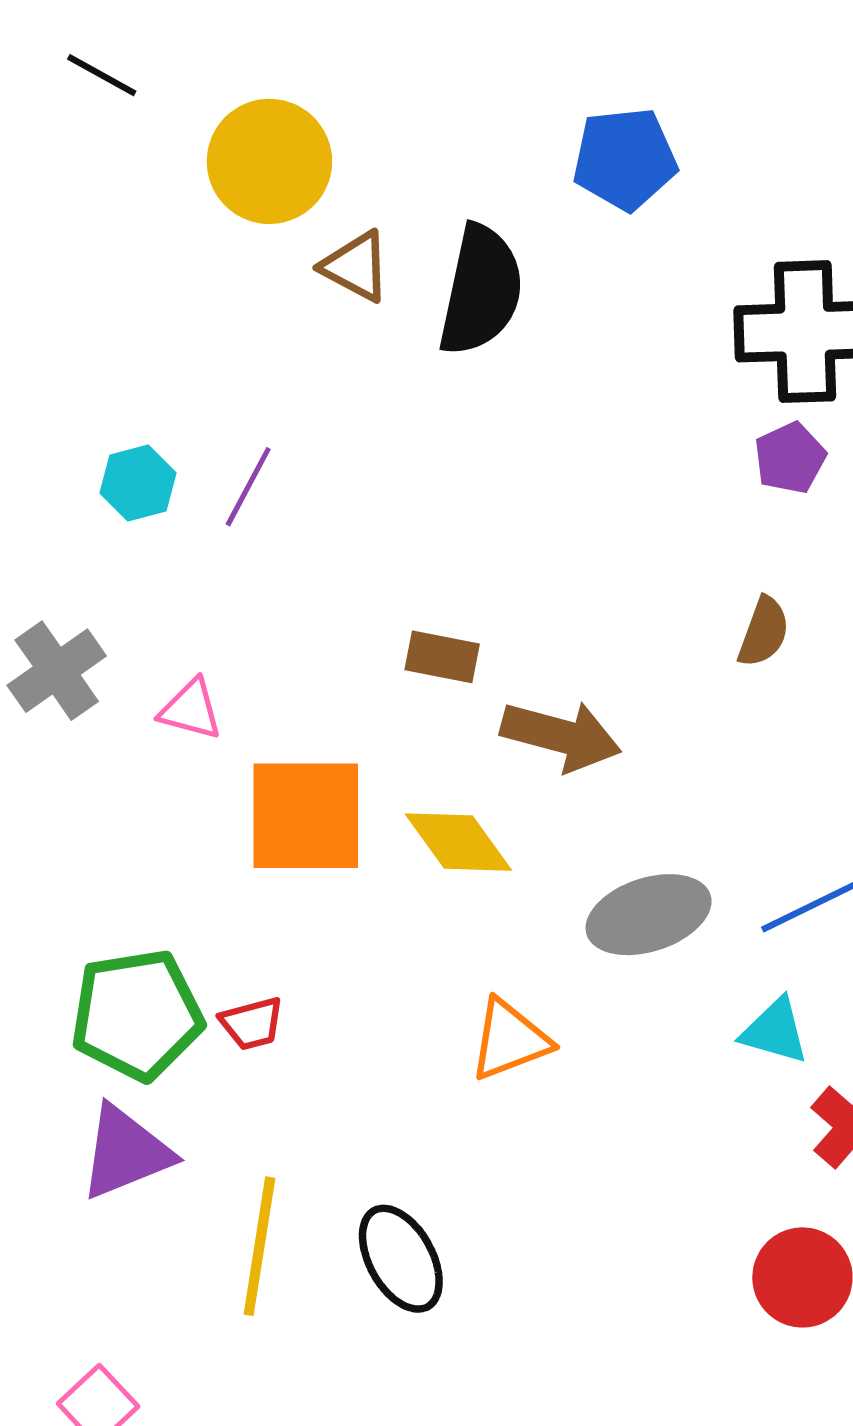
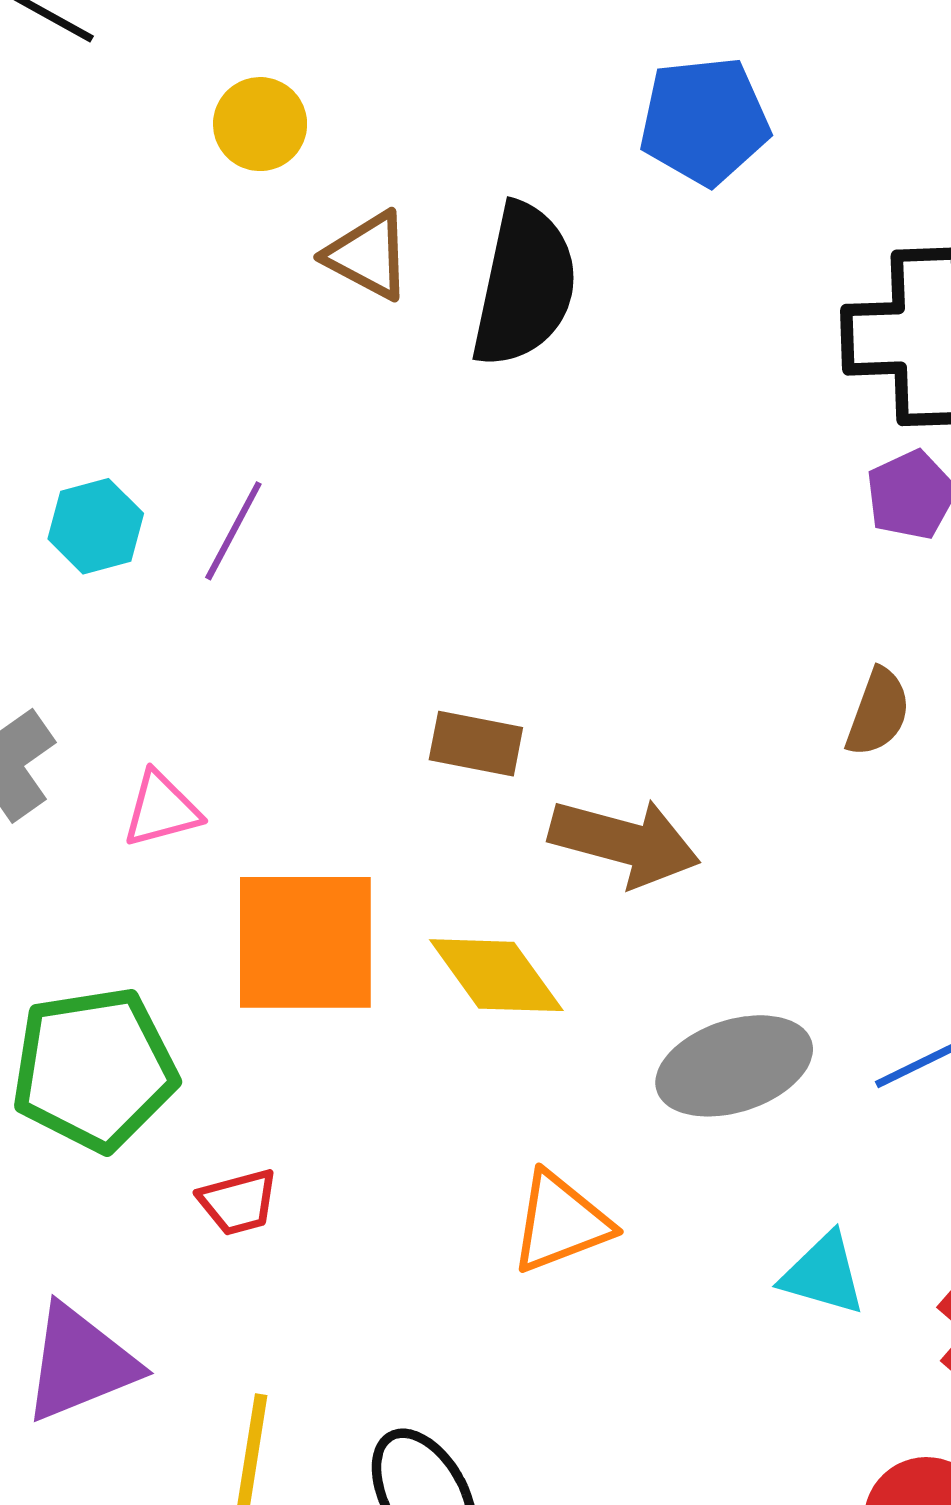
yellow circle: (269, 161) -> (260, 124), size x0.6
pink triangle: (191, 709) -> (161, 809), turned -30
green pentagon: (137, 1015) -> (94, 1069), moved
cyan triangle: (775, 1031) -> (823, 1274), moved

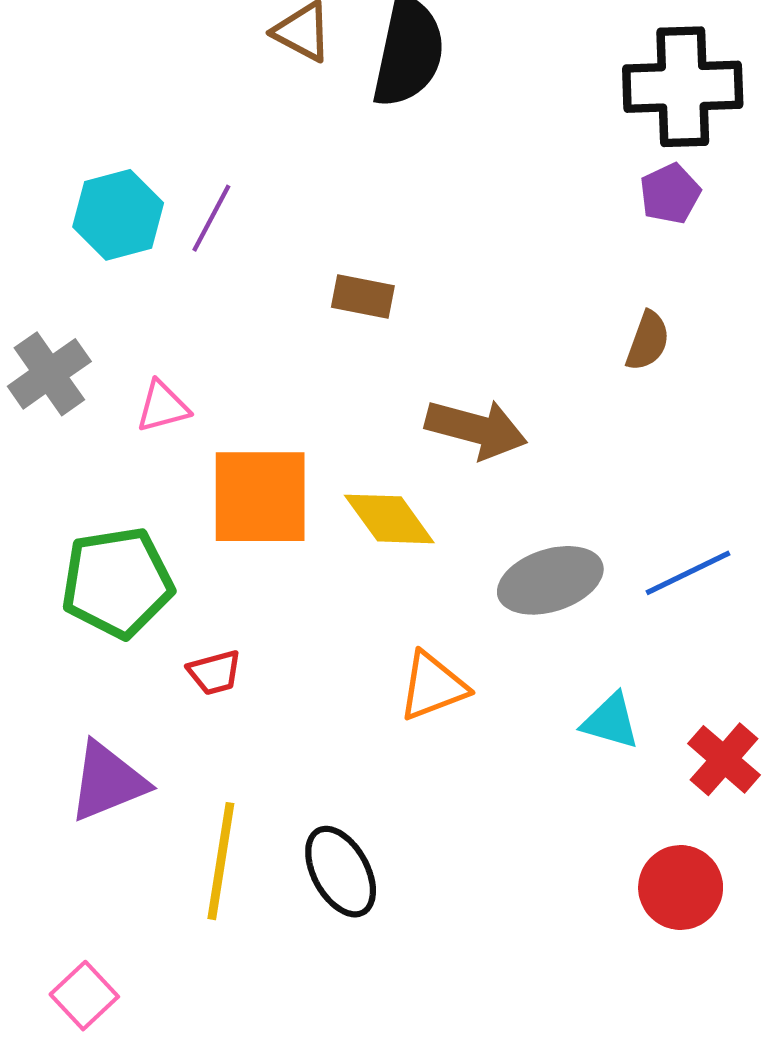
cyan hexagon: (96, 526) -> (118, 215), size x1.4
brown rectangle: (476, 744) -> (363, 296), moved

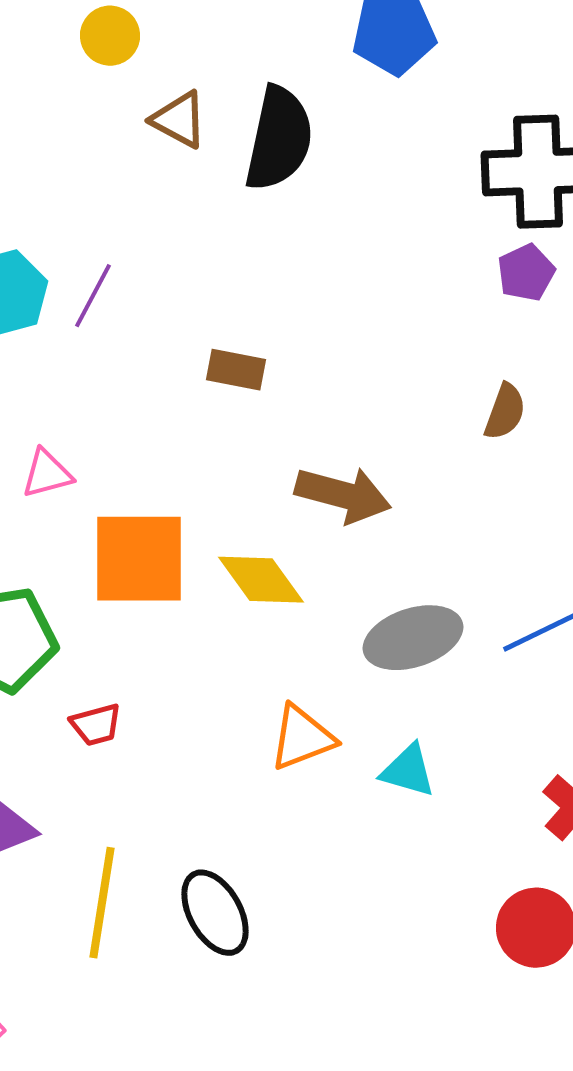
cyan triangle: (611, 721) -> (408, 771), moved

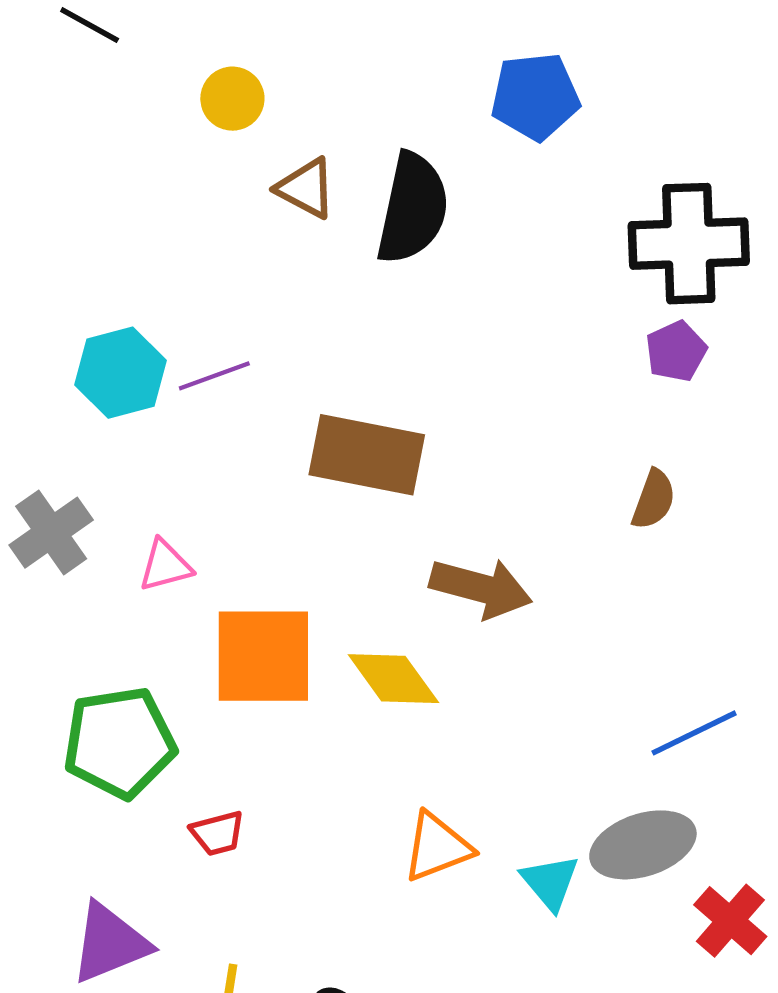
purple line: (93, 296) -> (214, 376), turned 42
brown rectangle: (236, 370) -> (367, 455), size x1.8
gray ellipse: (413, 638) -> (643, 845), moved
cyan triangle: (408, 771) -> (550, 882), turned 34

